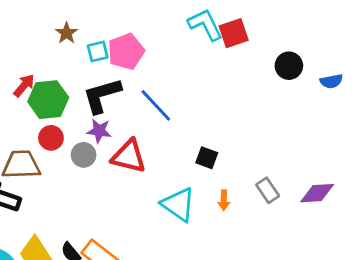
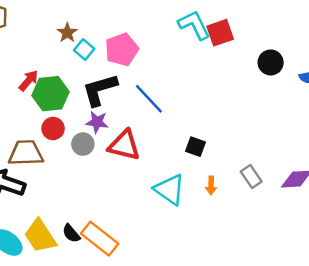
cyan square: (98, 52) -> (84, 50), moved, turned -36

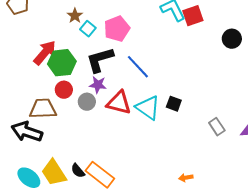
red arrow: (28, 81) -> (45, 53), size x1.5
orange arrow: (211, 185) -> (186, 178), moved, turned 80
cyan triangle: (170, 189) -> (148, 108), moved

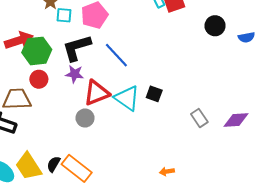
cyan square: (88, 29) -> (64, 15), turned -35
red arrow: (45, 53) -> (19, 40), turned 32
gray circle: (87, 102) -> (85, 118), moved
red triangle: (119, 103) -> (97, 93), turned -36
black semicircle: (78, 171) -> (54, 164), turned 70

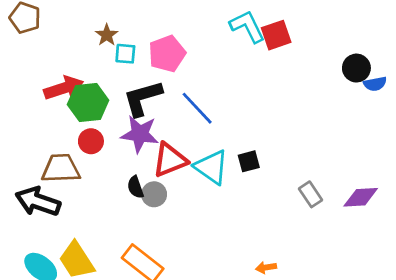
black circle: (215, 26) -> (356, 68), moved
purple star: (75, 74) -> (140, 134), size x1.5
black square: (154, 94) -> (249, 161), turned -35
black semicircle: (54, 164) -> (135, 187), moved, turned -49

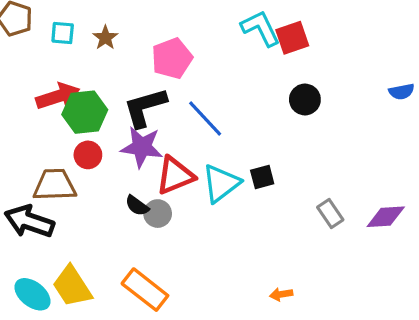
cyan square: (125, 54) -> (63, 33), moved
black circle: (356, 68) -> (305, 99), moved
cyan triangle: (211, 167) -> (221, 183), turned 48
black semicircle: (135, 187) -> (137, 206), turned -35

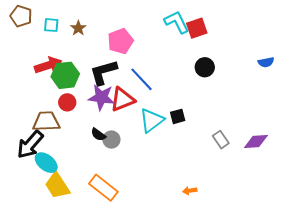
red triangle: (175, 176) -> (122, 99), moved
black arrow: (29, 221) -> (30, 145), turned -68
cyan ellipse: (32, 294) -> (46, 163), moved

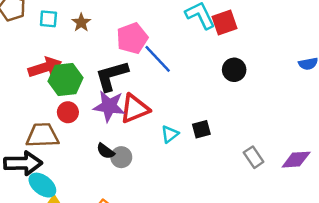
blue line: (142, 79) -> (158, 59), moved
cyan triangle: (152, 120) -> (170, 134), size x0.6
black arrow: (30, 145) -> (23, 163), turned -132

